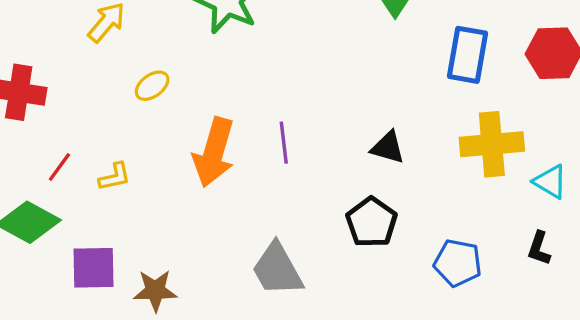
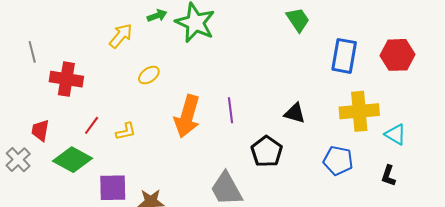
black pentagon: (372, 222) -> (267, 152), moved
blue pentagon: (458, 263) -> (338, 161), moved

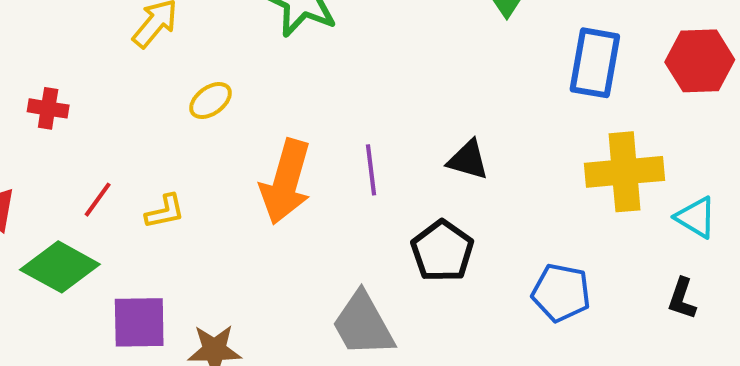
red cross: (66, 79) -> (48, 108), size x0.6
black triangle: (295, 113) -> (468, 160), moved
blue pentagon: (338, 161) -> (561, 293), moved

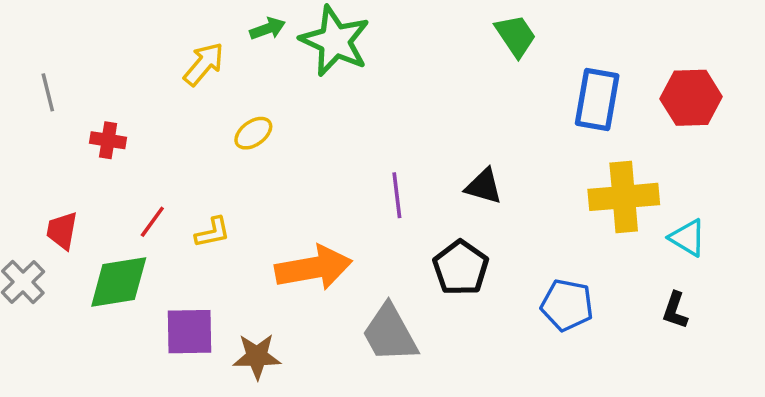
orange arrow: (286, 182) -> (314, 268), moved, turned -116
green diamond: (60, 267) -> (119, 282), turned -38

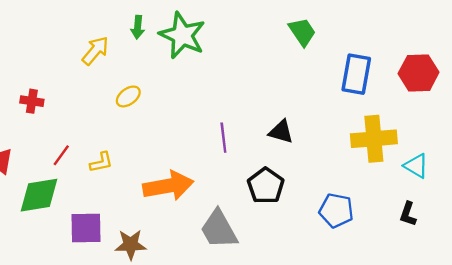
green arrow: (268, 29) -> (138, 27), turned 115

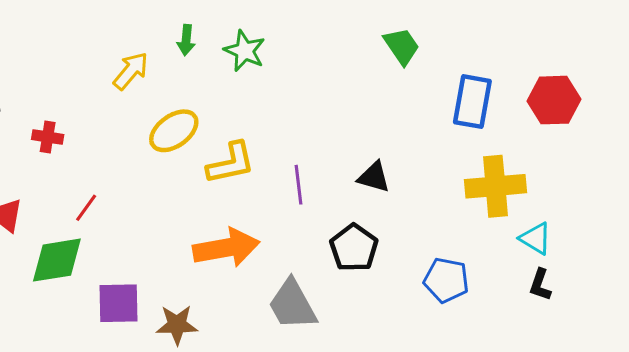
green star: (182, 35) -> (245, 51), size x0.7
yellow ellipse: (128, 96) -> (174, 131), size x1.5
yellow L-shape: (101, 162) -> (231, 163), moved, size x1.6
cyan triangle: (416, 166) -> (536, 239), moved

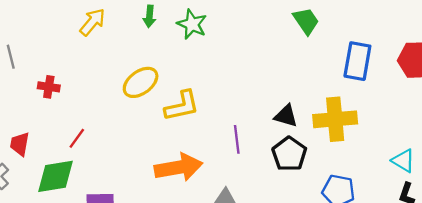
yellow arrow: (131, 71) -> (92, 22), moved
purple line: (298, 185) -> (237, 139), moved
yellow cross: (495, 186) -> (335, 119), moved
black pentagon: (354, 248) -> (289, 154), moved

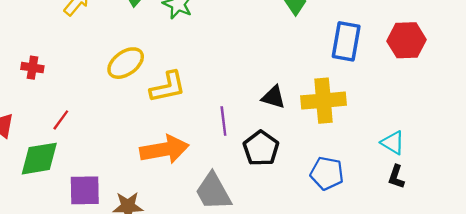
black pentagon: (289, 154) -> (261, 148), moved

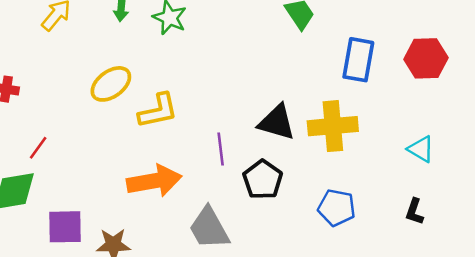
black triangle: (273, 97) -> (277, 122), size x1.4
cyan triangle: (393, 143) -> (421, 149), moved

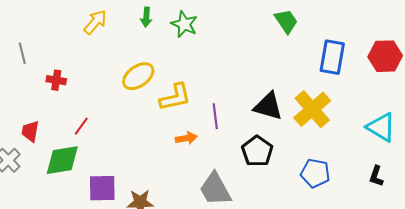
yellow cross: (333, 126) -> (312, 109), turned -36
purple line: (221, 149) -> (215, 116), moved
cyan triangle: (421, 149) -> (381, 127), size x1.4
orange arrow: (154, 181) -> (186, 138), moved, size x0.5

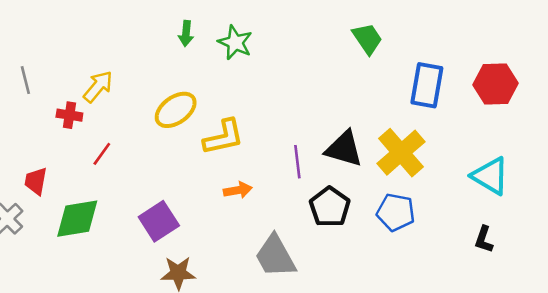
yellow arrow: (95, 22) -> (98, 87), moved
purple line: (215, 116) -> (297, 162), moved
red line: (81, 126) -> (102, 154), moved
blue pentagon: (315, 173) -> (396, 212), moved
purple square: (102, 188) -> (159, 221), moved, turned -32

